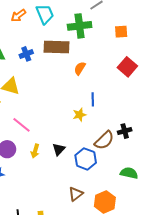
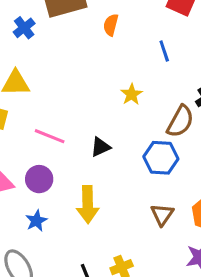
blue line: (93, 99) -> (164, 51), moved
black triangle: (59, 149) -> (100, 147), moved, turned 40
yellow arrow: (35, 151) -> (88, 204), moved, size x1.6

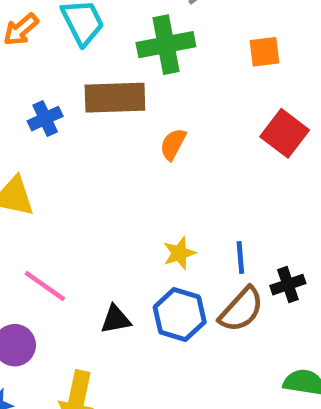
blue line: (164, 51) -> (240, 258), moved
blue hexagon: (161, 158) -> (180, 315), moved

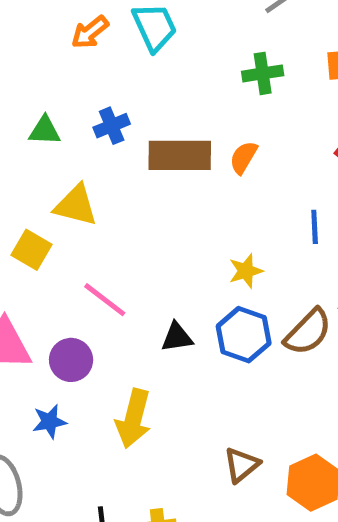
green cross: (166, 45) -> (263, 73), moved, size x0.7
brown rectangle: (115, 98) -> (180, 155), moved
blue line: (240, 258) -> (315, 227), moved

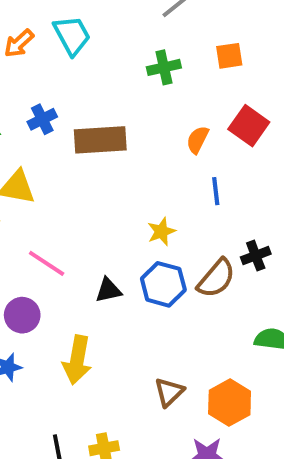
orange semicircle: (243, 157) -> (198, 140), moved

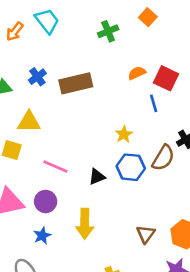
orange square: (229, 56) -> (148, 17), turned -30
red square: (249, 126) -> (166, 78), moved
orange semicircle: (198, 140) -> (137, 73), turned 48

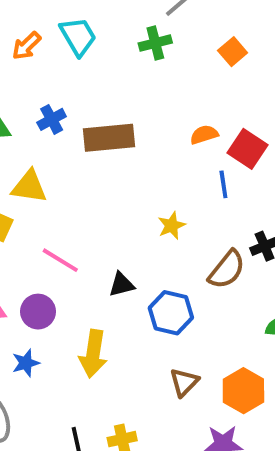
green cross: (108, 31) -> (155, 43), moved
blue hexagon: (131, 167) -> (171, 313), moved

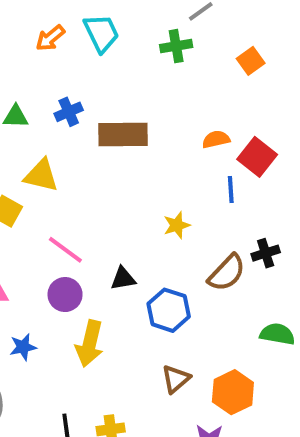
purple circle: (38, 312) -> (65, 295), moved

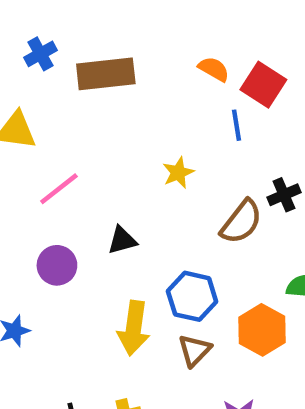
orange semicircle: (216, 139) -> (214, 69), turned 48
pink line: (65, 250) -> (59, 189), moved, turned -69
blue hexagon: (169, 310) -> (192, 296), moved
yellow arrow: (90, 344) -> (134, 328), moved
orange hexagon: (233, 392) -> (262, 330), moved

